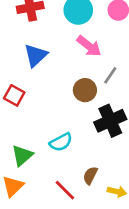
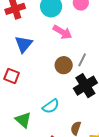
gray line: (110, 75) -> (82, 60), moved
green triangle: (22, 155) -> (23, 120), turned -30

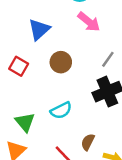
brown circle: (64, 65) -> (61, 62), moved

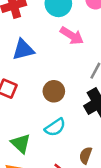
blue triangle: (39, 30) -> (23, 50), turned 35
brown circle: (61, 62) -> (54, 91), moved

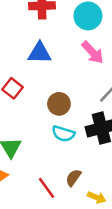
cyan semicircle: (55, 127) -> (63, 134), moved, turned 35

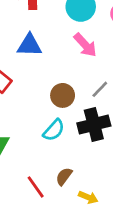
brown circle: (59, 104) -> (63, 95), moved
cyan semicircle: (63, 134) -> (54, 130), turned -65

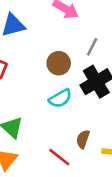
cyan semicircle: (54, 130) -> (60, 98), turned 35

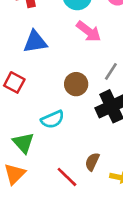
cyan semicircle: (60, 98) -> (53, 119), moved

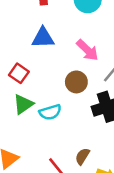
pink arrow: (89, 31) -> (87, 50), moved
green triangle: (23, 143) -> (23, 104), moved, turned 30

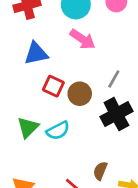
pink arrow: (87, 50) -> (82, 39), moved
red square: (19, 73) -> (53, 86), moved

